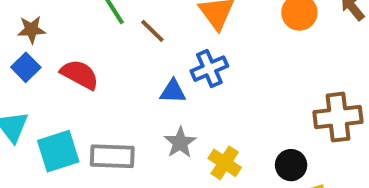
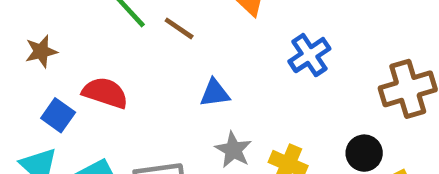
blue square: (26, 67) -> (58, 115), moved
blue cross: (209, 69) -> (309, 55), moved

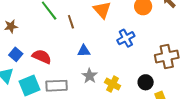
brown line: (179, 28) -> (71, 22), turned 32
red semicircle: (105, 93) -> (42, 57), moved

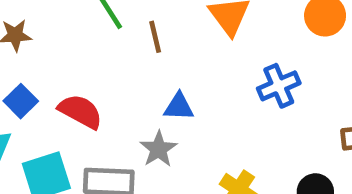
gray star: (90, 76) -> (158, 149), moved

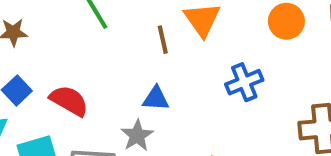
brown line: (155, 37) -> (163, 40), moved

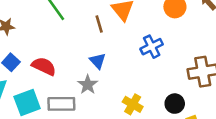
blue triangle: (156, 99) -> (98, 61), turned 48

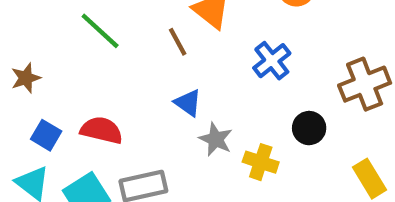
gray star: (88, 85) -> (216, 139), moved
black circle: (175, 104) -> (309, 128), moved

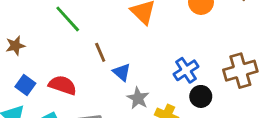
brown line: (178, 42) -> (100, 52), moved
blue cross: (272, 61) -> (186, 70), moved

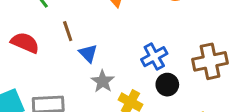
red semicircle: (63, 85) -> (25, 43), moved

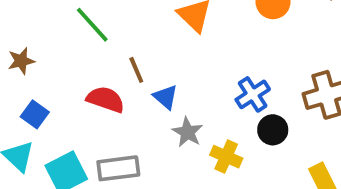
red semicircle: (25, 43) -> (105, 99), moved

